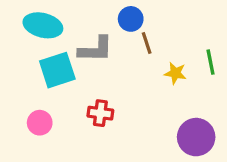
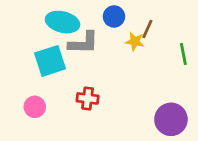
cyan ellipse: (43, 25) -> (63, 22), moved
brown line: (147, 43) -> (147, 29), moved, turned 42
yellow star: (175, 73) -> (135, 41), moved

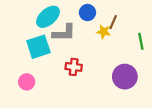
cyan ellipse: (63, 22) -> (48, 17), turned -55
red cross: (88, 98) -> (74, 67), moved
purple circle: (171, 119) -> (125, 77), moved

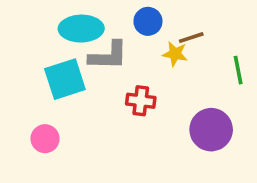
cyan ellipse: (48, 17) -> (81, 29), turned 40
brown line: (113, 22) -> (191, 38), turned 48
red cross: (74, 67) -> (141, 101), moved

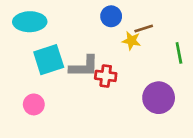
cyan ellipse: (81, 29) -> (30, 22), moved
gray L-shape: (108, 56) -> (84, 66), moved

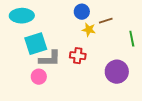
yellow star: (131, 41) -> (89, 30), moved
gray L-shape: (84, 66) -> (50, 59), moved
pink circle: (34, 104) -> (39, 77), moved

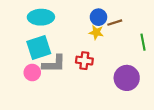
blue circle: (82, 12) -> (98, 17), moved
cyan ellipse: (22, 16) -> (41, 17), moved
pink circle: (39, 77) -> (32, 73), moved

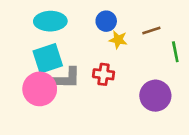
blue circle: (98, 17) -> (106, 21), moved
brown line: (115, 23) -> (151, 30), moved
pink circle: (32, 73) -> (40, 89), size x1.6

